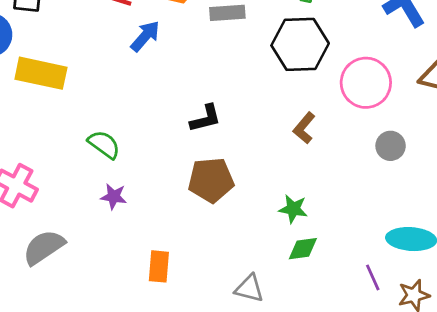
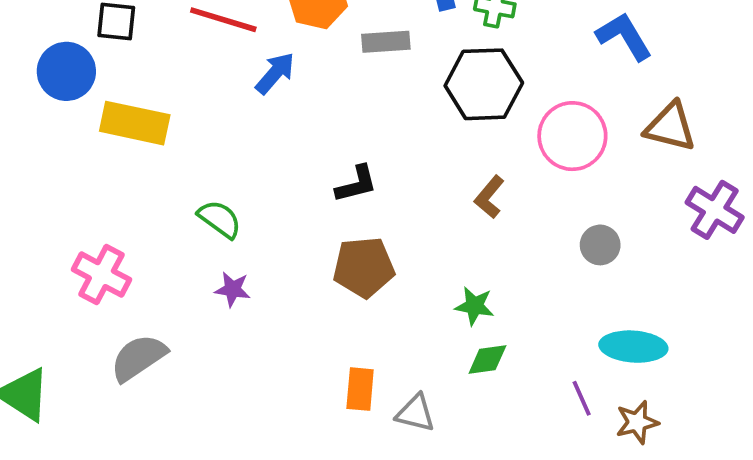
gray circle: (391, 146) -> (600, 245), moved
orange rectangle: (159, 266) -> (360, 389), moved

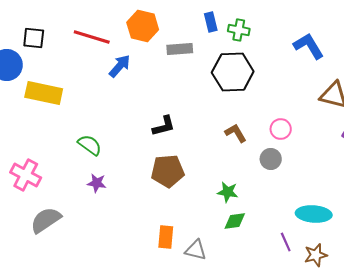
pink circle: (572, 136) -> (281, 129), moved, size x0.6
brown L-shape: (489, 197) -> (236, 133), turned 110
gray circle: (600, 245) -> (271, 159), moved

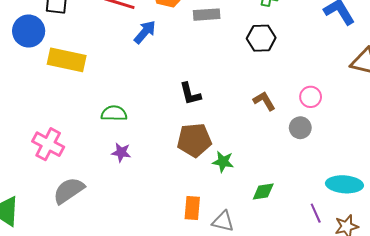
black hexagon: (233, 72) -> (261, 38), size x0.7
black L-shape: (164, 126) -> (190, 94), turned 90
green semicircle: (90, 145) -> (114, 113), turned -35
green star: (228, 192) -> (223, 162), moved

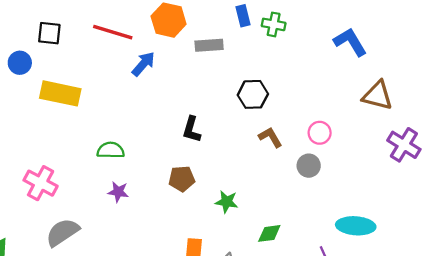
blue circle: (29, 31) -> (20, 63), size x0.7
black hexagon: (261, 38) -> (253, 94), moved
black L-shape: (190, 94) -> (192, 129), turned 30
brown pentagon: (194, 140) -> (182, 179), moved, size x0.7

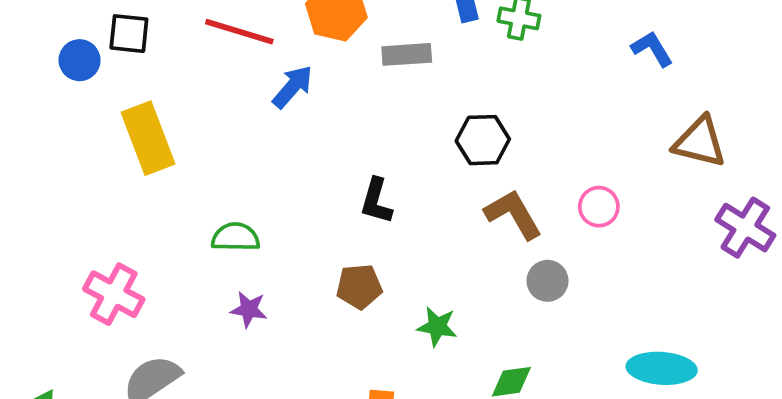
blue L-shape: (350, 42) -> (652, 49), size x0.7
blue circle: (20, 63) -> (80, 60), moved
yellow rectangle: (60, 93) -> (148, 138), turned 57
brown L-shape: (270, 137) -> (513, 214), size x1.4
gray circle: (309, 166) -> (547, 281), moved

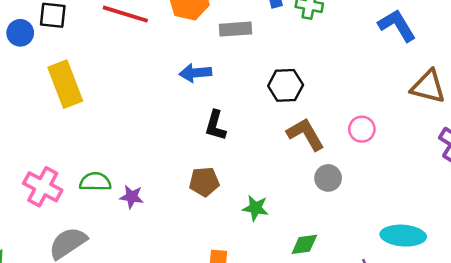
blue L-shape: (652, 49) -> (397, 25), size x1.4
blue arrow: (293, 87) -> (195, 73), moved, turned -136
green semicircle: (236, 237) -> (95, 182), moved

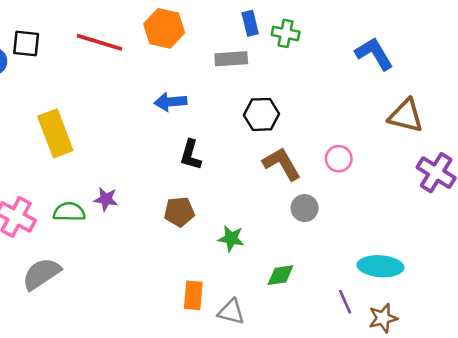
gray rectangle: (235, 29) -> (231, 59), moved
yellow rectangle: (65, 84) -> (55, 133), moved
purple star: (132, 197) -> (106, 199), moved

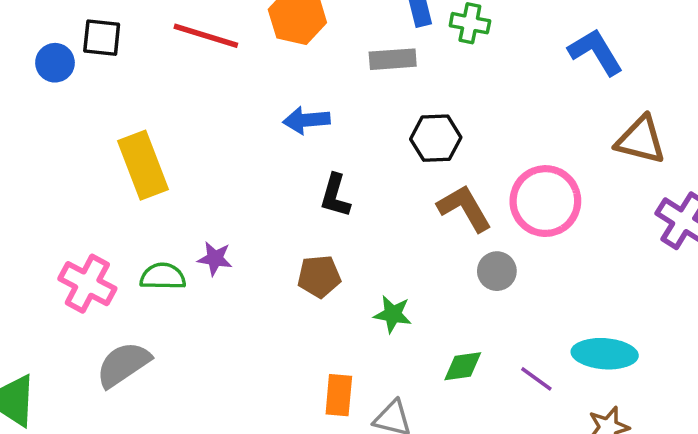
pink circle: (339, 159) -> (545, 201), size x1.8
purple line: (345, 302) -> (536, 379), moved, turned -30

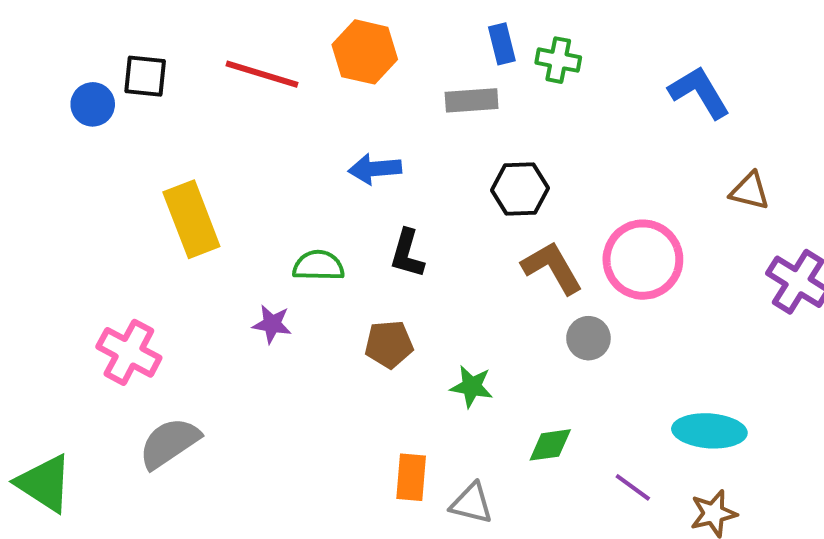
brown triangle: (641, 140) -> (750, 191), size x0.7
green semicircle: (163, 276) -> (318, 266), moved
purple line: (536, 379) -> (633, 487), moved

